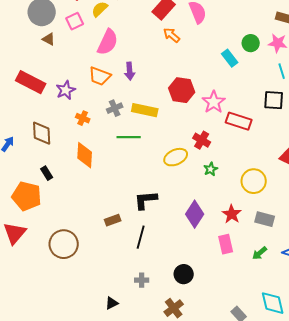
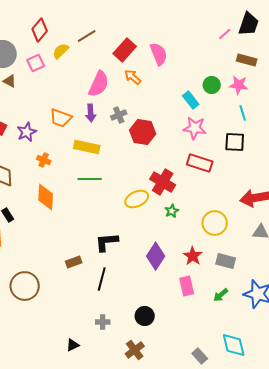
pink semicircle: (108, 42) -> (99, 84), moved
pink star: (214, 102) -> (195, 128), moved, turned -30
gray cross: (115, 108) -> (119, 115), moved
yellow rectangle: (145, 110) -> (87, 147), moved
red cross: (202, 140) -> (163, 182), size x1.4

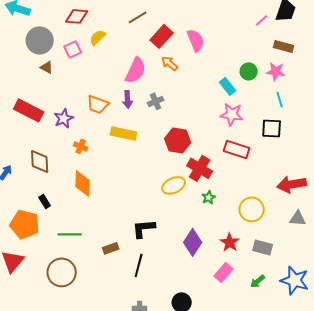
red diamond: (40, 30) -> (77, 16), turned 55
brown line: (87, 36) -> (138, 17), moved
red hexagon: (143, 132) -> (178, 140), moved
green line: (90, 179) -> (70, 234), moved
pink rectangle: (187, 286) -> (224, 272), turned 54

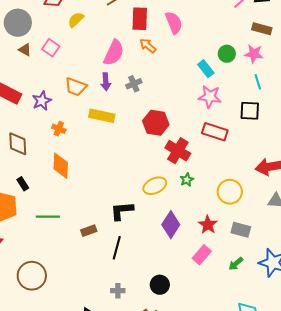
red rectangle: (162, 36) -> (140, 19), turned -40
pink square: (73, 49) -> (51, 48), moved, turned -30
yellow ellipse: (174, 185) -> (155, 186), moved
brown circle: (62, 272) -> (32, 276), moved

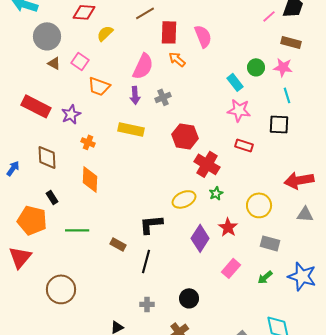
orange trapezoid: (76, 87) -> (99, 86), moved
red rectangle: (215, 132) -> (244, 145), size x0.7
red star: (208, 225) -> (228, 227), moved
brown rectangle: (89, 231) -> (118, 244), turned 49

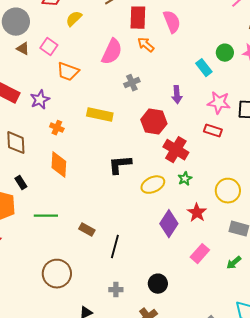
purple arrow: (135, 95) -> (177, 95), moved
pink star: (239, 110) -> (219, 103), moved
black L-shape: (151, 224) -> (120, 165), moved
brown circle: (61, 289) -> (57, 274), moved

